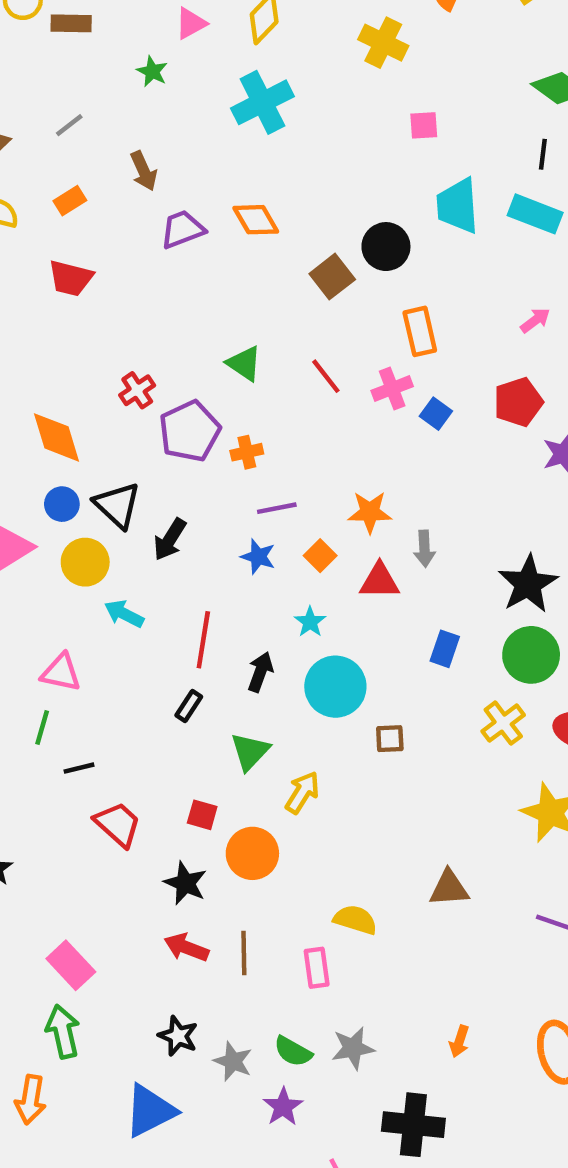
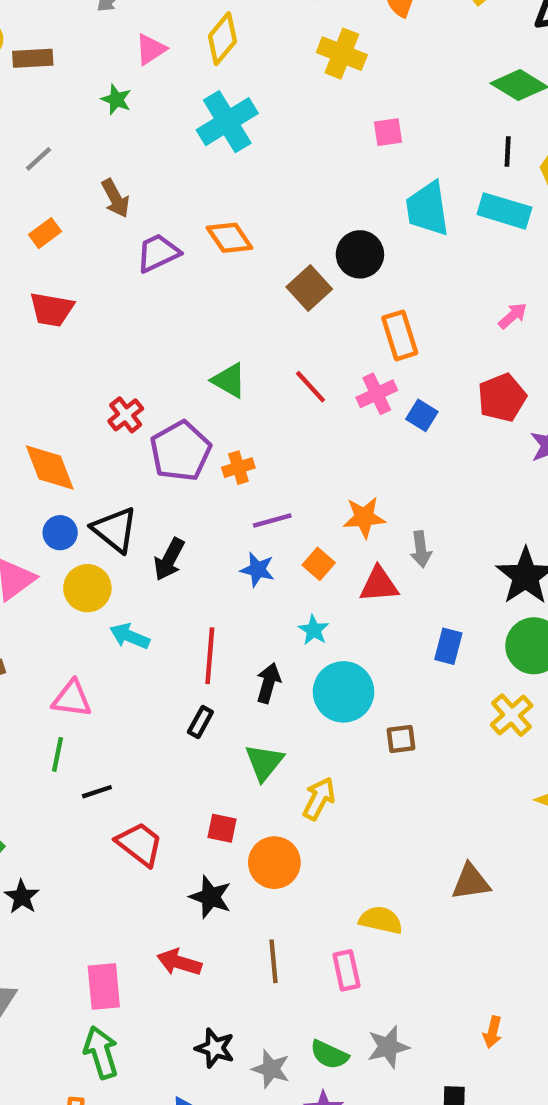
red arrow: (186, 947) -> (179, 962), moved
pink rectangle: (71, 965) -> (104, 986), turned 42

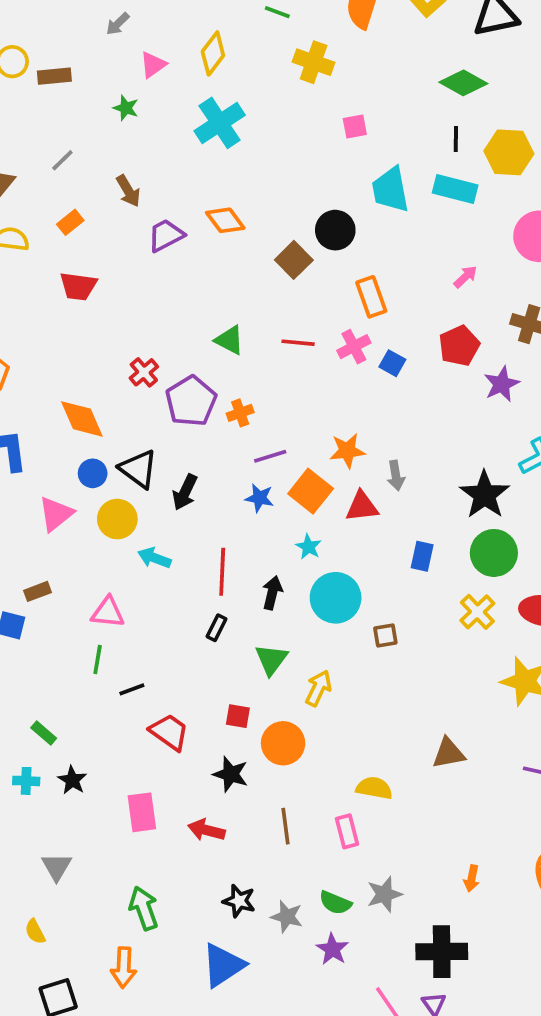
red line: (311, 387) -> (298, 343), turned -40
orange square: (319, 564) -> (311, 491), size x1.6
pink rectangle: (104, 986) -> (142, 812), moved

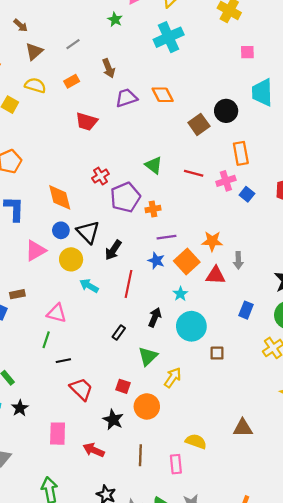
red trapezoid: (78, 286) -> (87, 122), moved
red line: (222, 572) -> (129, 284), moved

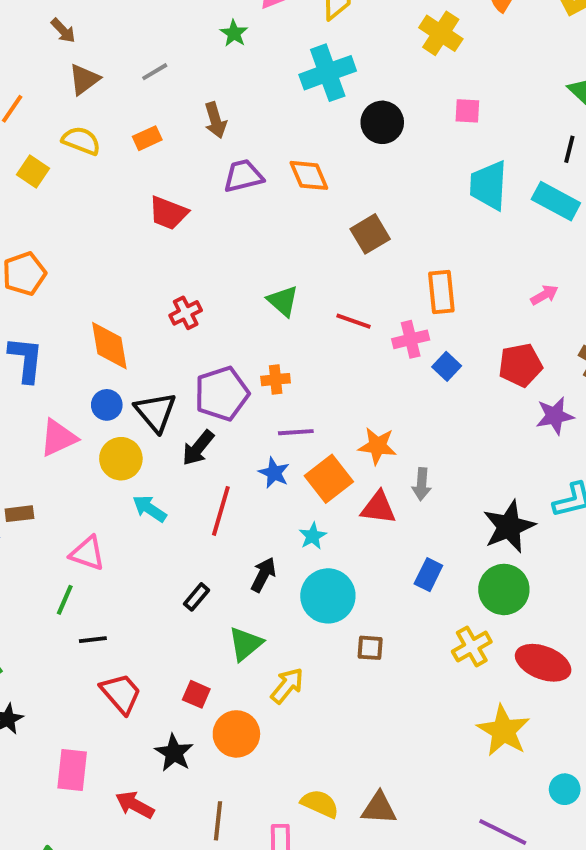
black circle: (226, 111) -> (382, 122), moved
purple pentagon: (125, 197) -> (222, 394), moved
brown triangle: (243, 428) -> (379, 808), moved

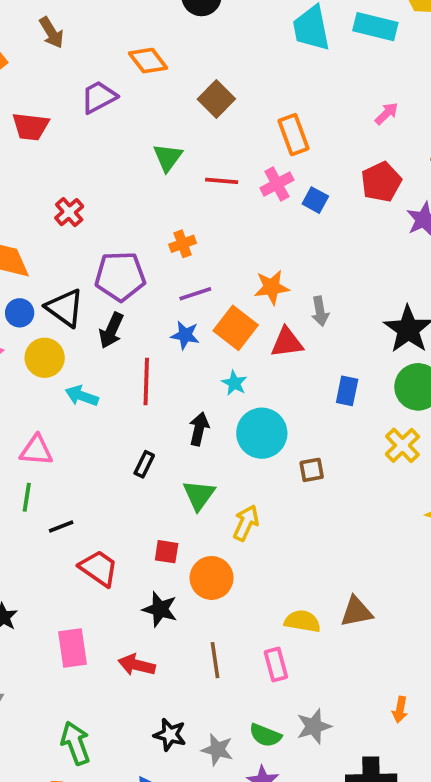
purple trapezoid: (243, 176) -> (99, 97), moved
green triangle: (283, 301) -> (168, 157), moved, turned 40
orange cross: (276, 380) -> (183, 244), moved
purple pentagon: (222, 394) -> (120, 276), turned 30

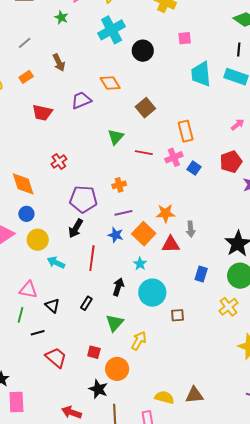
black triangle: (65, 308) -> (52, 306), moved, size x0.7
black star: (160, 609) -> (98, 389), moved
pink rectangle: (72, 648) -> (16, 402), moved

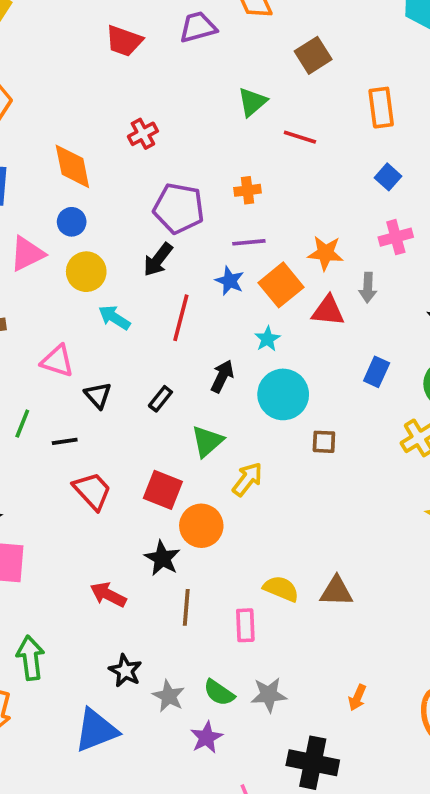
pink cross: (174, 157) -> (396, 237), moved
green line: (21, 315) -> (22, 424), moved
red square: (94, 352) -> (163, 490), size x1.5

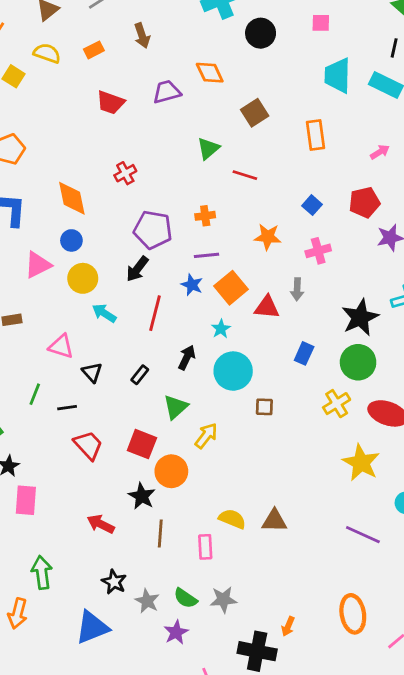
orange rectangle: (381, 108) -> (316, 135), moved
orange star: (325, 253) -> (268, 237), moved
orange arrow: (357, 698) -> (288, 626), moved

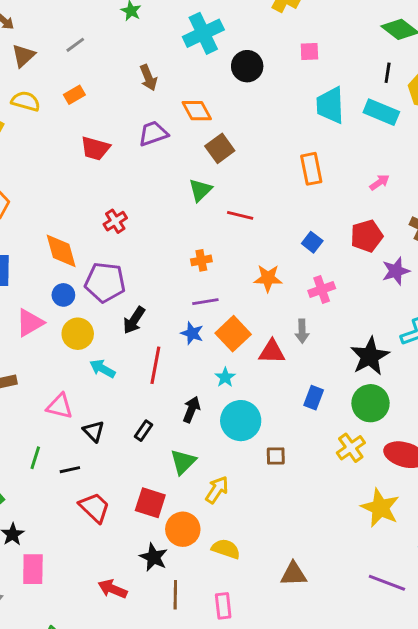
brown arrow: (142, 36) -> (148, 78), moved
brown square: (255, 113) -> (220, 148), moved
purple pentagon: (153, 230) -> (105, 282), moved
yellow semicircle: (232, 519) -> (226, 549), moved

